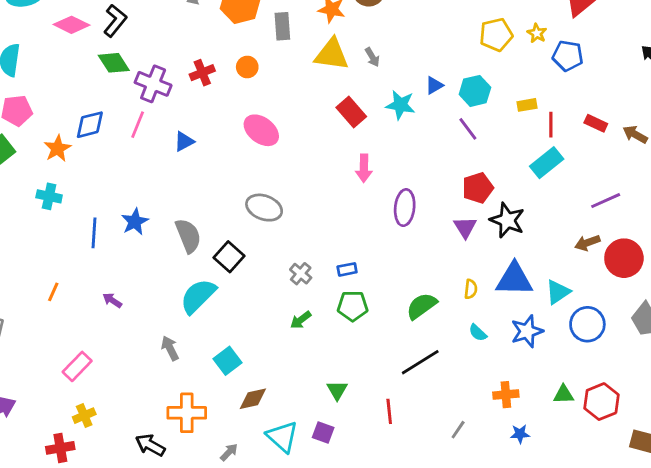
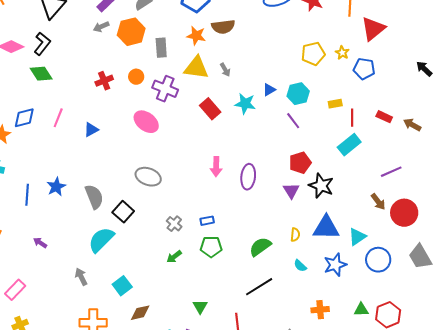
purple cross: (153, 84) -> (165, 89), moved
pink arrow: (364, 168) -> (216, 167), moved
brown arrow: (587, 243) -> (378, 202), turned -108

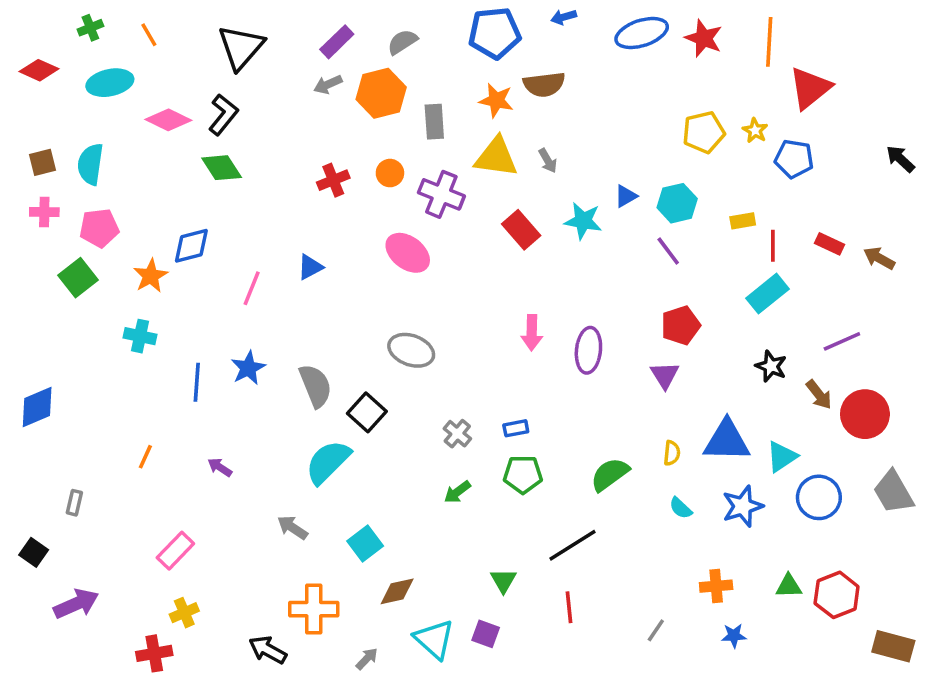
pink line: (58, 118) -> (252, 288), moved
black star: (321, 186) -> (771, 366), moved, size x0.7
gray arrow: (81, 277) -> (292, 528), turned -30
black line: (259, 287) -> (573, 545), moved

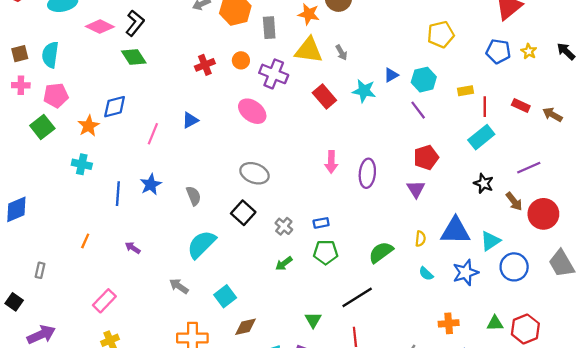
yellow star: (755, 130) -> (529, 51), moved
gray semicircle: (315, 386) -> (194, 196), size x0.7
black square: (367, 412) -> (243, 213), moved

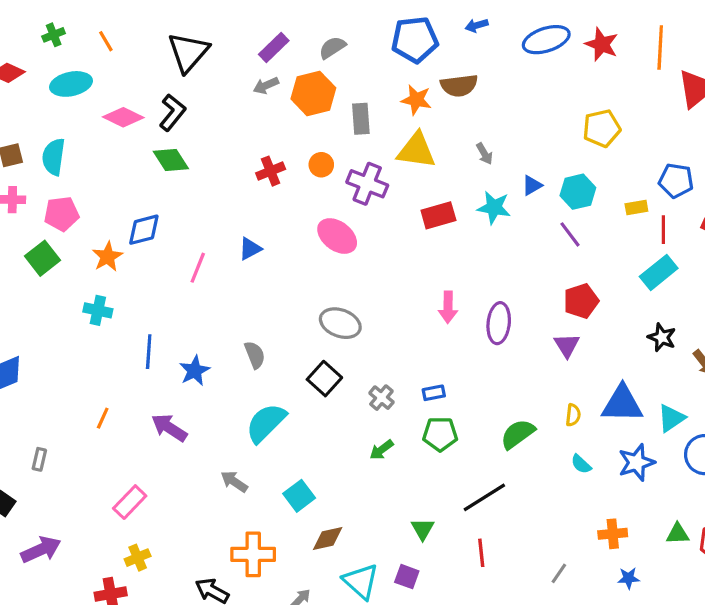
blue pentagon: (498, 51) -> (676, 181), moved
gray arrow: (341, 52) -> (484, 154), moved
red rectangle: (324, 96) -> (438, 215), turned -65
blue star: (151, 185) -> (195, 371), moved
purple arrow: (133, 248) -> (169, 428), size x1.6

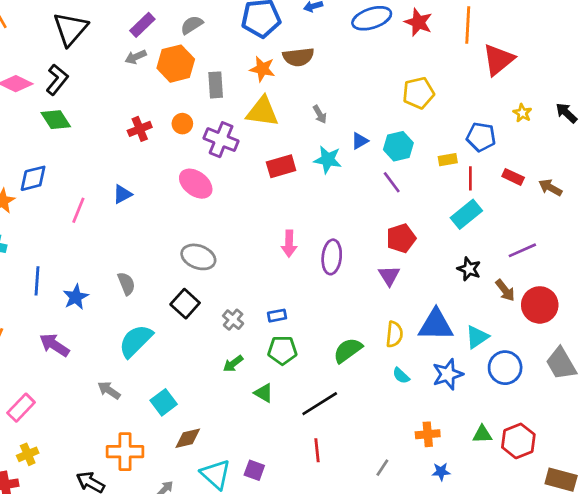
yellow semicircle: (573, 415) -> (394, 334), size x1.4
green triangle: (423, 529) -> (264, 393), moved, turned -30

